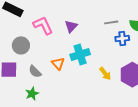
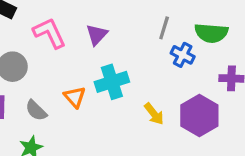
gray line: (111, 22) -> (164, 28), turned -64
blue cross: (122, 38) -> (183, 55), turned 32

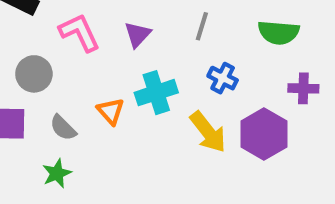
gray line: (164, 28) -> (202, 26), moved
blue cross: (183, 55) -> (223, 78), moved
yellow arrow: (154, 114) -> (208, 132), size x1.5

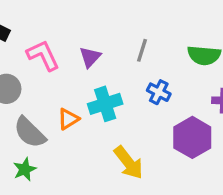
orange triangle: (111, 111) -> (68, 119), turned 40
gray semicircle: (63, 128) -> (30, 132), size x1.5
yellow arrow: (208, 132) -> (129, 163), moved

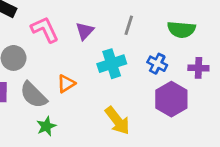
blue cross: (159, 92) -> (157, 64), moved
cyan cross: (105, 104) -> (112, 64), moved
green star: (25, 169) -> (46, 126), moved

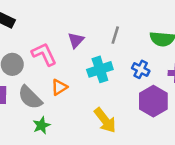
pink L-shape: (45, 30) -> (44, 54), moved

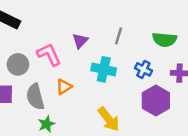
cyan cross: (100, 69) -> (104, 69), turned 30
gray semicircle: (30, 97) -> (35, 97), turned 30

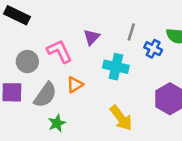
blue cross: (143, 69) -> (153, 49), moved
gray semicircle: (35, 97) -> (45, 95), turned -130

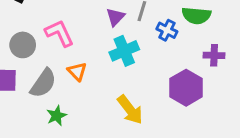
purple triangle: (92, 37) -> (115, 17), moved
cyan cross: (116, 67) -> (124, 51), turned -35
orange triangle: (75, 85) -> (77, 71), turned -42

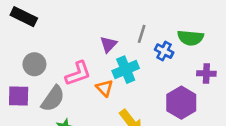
purple triangle: (115, 17) -> (108, 44), moved
pink L-shape: (59, 33) -> (78, 74), moved, turned 96
orange triangle: (77, 71) -> (105, 88), moved

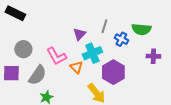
pink L-shape: (78, 74) -> (56, 56), turned 80
purple hexagon: (181, 103) -> (113, 72), moved

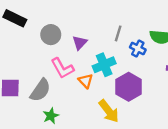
purple triangle: (79, 34) -> (80, 43), moved
gray circle: (23, 49) -> (51, 35), moved

